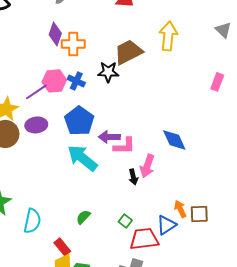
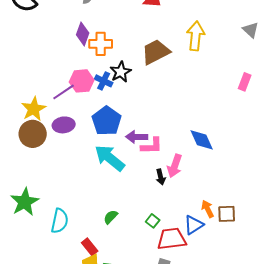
black star: (108, 72) -> (121, 72), moved, turned -30

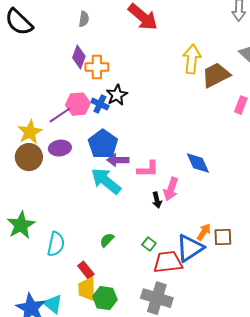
brown trapezoid: (156, 52) -> (216, 75), moved
purple arrow: (137, 137) -> (118, 160), moved
orange arrow: (208, 209) -> (204, 232), turned 60
blue triangle: (194, 225) -> (190, 248), size x1.4

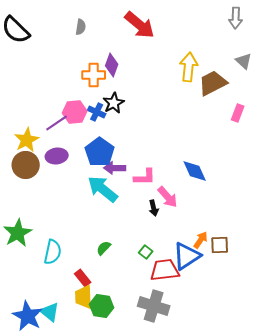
purple diamond: (79, 57) -> (112, 65), moved
pink arrow: (171, 189) -> (168, 197), turned -60

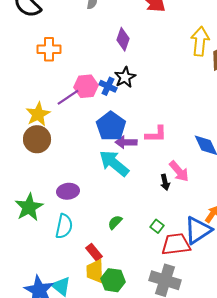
orange cross: (94, 75) -> (49, 49), moved
purple ellipse: (57, 156) -> (68, 191), moved
pink L-shape: (145, 177) -> (156, 134), moved

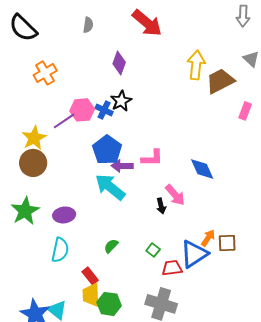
orange cross: (49, 49) -> (45, 73), turned -30
green star: (29, 207) -> (25, 211), moved
red trapezoid: (176, 244) -> (172, 268), size x0.7

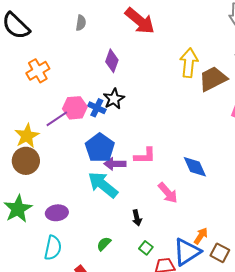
black arrow: (161, 206) -> (137, 218), moved
brown square: (227, 243) -> (220, 253), moved, turned 30

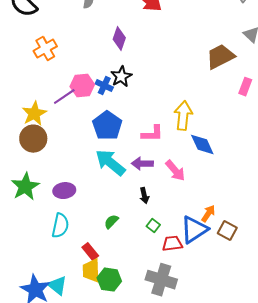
yellow arrow: (189, 63) -> (183, 116), moved
purple arrow: (115, 164) -> (142, 164), moved

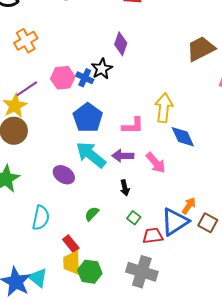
purple diamond: (119, 39) -> (121, 44), moved
purple line: (64, 97) -> (27, 89), moved
purple ellipse: (64, 191) -> (64, 175), moved, turned 40

